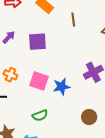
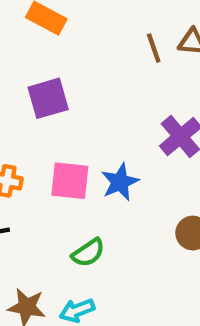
brown line: (73, 20) -> (154, 48), moved

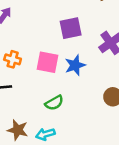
purple square: (48, 98) -> (71, 28), moved

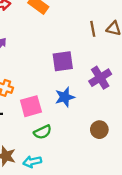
pink square: (47, 62) -> (31, 106), moved, turned -30

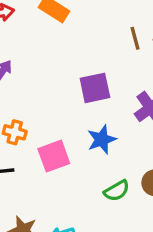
green semicircle: (43, 132) -> (117, 191), moved

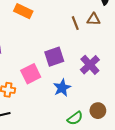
pink square: (54, 156) -> (31, 74), moved

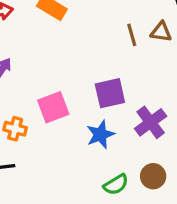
purple square: (54, 57) -> (110, 93), moved
purple cross: (90, 65) -> (151, 122), moved

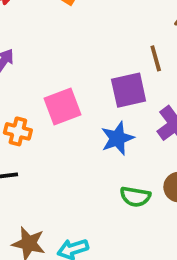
brown line: (132, 35) -> (156, 58), moved
green semicircle: (116, 185) -> (135, 197), turned 40

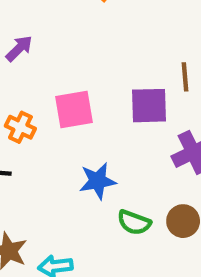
blue star: (117, 138) -> (98, 181), moved

